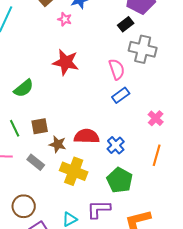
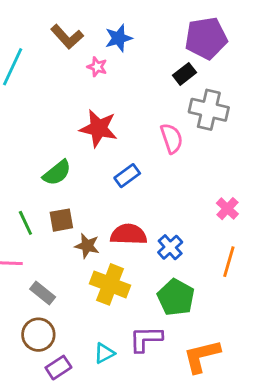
green semicircle: (24, 88) -> (57, 173), moved
blue rectangle: (121, 95) -> (127, 176), moved
gray rectangle: (36, 162) -> (43, 293), moved

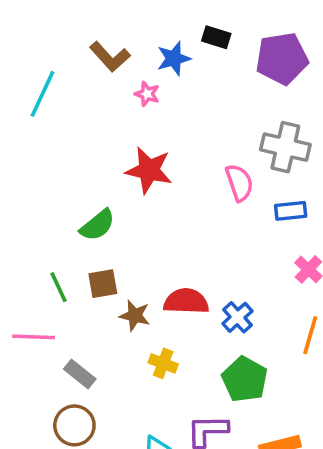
black rectangle: (184, 74) -> (216, 37), moved, turned 55
blue rectangle: (127, 176) -> (291, 211), moved, turned 30
yellow cross: (110, 284) -> (163, 363), size x0.6

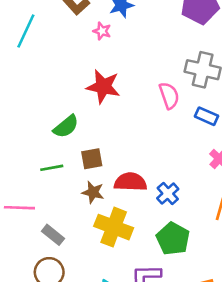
blue rectangle: (291, 211) -> (206, 116), turned 30
brown square: (103, 284) -> (92, 159), moved
green line: (58, 287) -> (52, 168), moved, turned -75
yellow cross: (163, 363) -> (114, 227), size x1.8

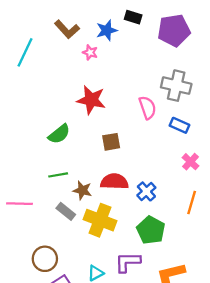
brown square: (92, 159) -> (111, 142), moved
green line: (52, 168) -> (58, 175), moved
gray rectangle: (53, 235) -> (66, 211), moved

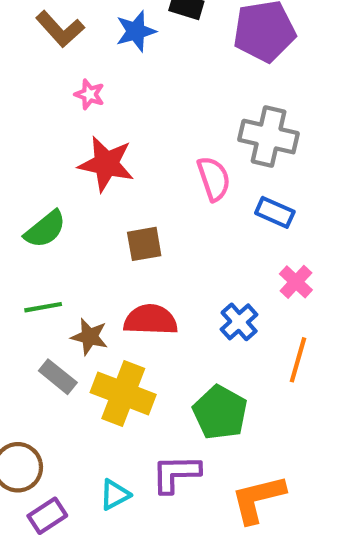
pink star: (90, 52) -> (89, 94), moved
blue cross: (146, 191) -> (239, 322), moved

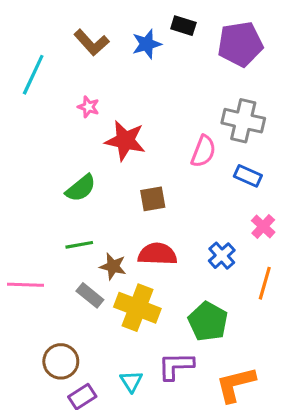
pink star: (89, 94) -> (88, 107), moved
pink semicircle: (214, 179) -> (203, 151), turned 40
cyan triangle: (115, 495) -> (131, 381), turned -35

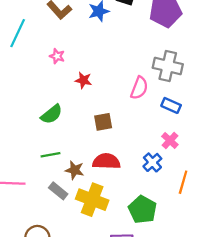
red star: (125, 141) -> (83, 80), size x0.6
pink cross: (263, 226) -> (170, 141), moved

